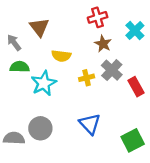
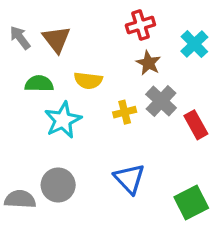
gray arrow: (14, 43) -> (20, 38), moved
green semicircle: (20, 67) -> (39, 84), moved

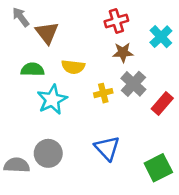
gray arrow: (20, 38) -> (21, 17), moved
brown star: (148, 63) -> (123, 52), turned -30
red rectangle: (196, 125) -> (162, 104), turned 70

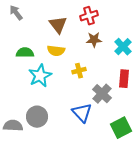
brown triangle: (47, 33) -> (58, 25), moved
cyan cross: (161, 37) -> (123, 47), moved
gray cross: (133, 84) -> (102, 94), moved
red rectangle: (162, 104) -> (124, 79), turned -36

